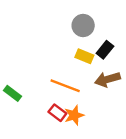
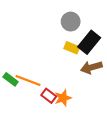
black rectangle: (105, 50) -> (89, 42), size x1.5
orange line: (65, 86) -> (28, 80), moved

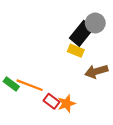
gray circle: (71, 22) -> (95, 23), moved
black rectangle: (89, 42) -> (81, 33), moved

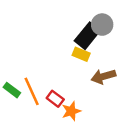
orange line: (30, 85) -> (32, 91), turned 45
red rectangle: (52, 101) -> (55, 99), moved

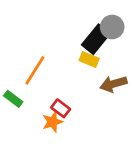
orange line: (32, 91) -> (35, 70), moved, turned 56
orange star: (71, 111) -> (52, 122), moved

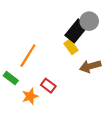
yellow rectangle: (89, 60) -> (71, 47), turned 32
orange star: (52, 122) -> (30, 96), moved

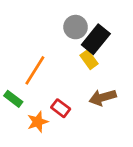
gray circle: (89, 21) -> (76, 27), moved
brown arrow: (90, 66) -> (103, 97), moved

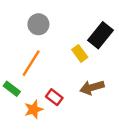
gray circle: (76, 27) -> (38, 24), moved
black rectangle: (96, 39) -> (100, 35), moved

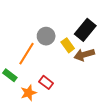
gray circle: (38, 24) -> (46, 36), moved
brown arrow: (92, 87) -> (84, 55), moved

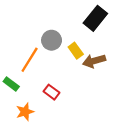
black rectangle: (85, 30) -> (95, 18), moved
orange star: (29, 93) -> (25, 112), moved

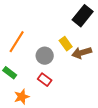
gray circle: (52, 40) -> (45, 56), moved
orange line: (30, 60) -> (17, 42), moved

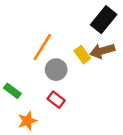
orange line: (17, 42) -> (42, 47), moved
brown arrow: (82, 53) -> (102, 51), moved

